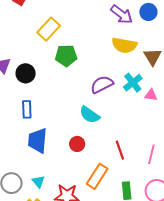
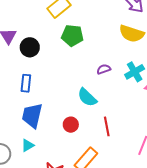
purple semicircle: (102, 84) -> (104, 69), size x0.6
red line: (120, 150) -> (107, 126), moved
cyan triangle: (38, 182) -> (28, 145), moved, turned 32

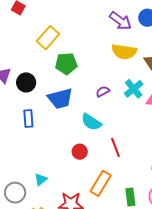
blue trapezoid: (32, 116) -> (60, 99), moved, turned -108

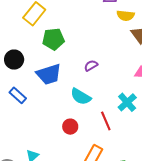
yellow semicircle: (124, 52) -> (126, 16), moved, size x0.7
cyan cross: (134, 89) -> (127, 102), moved
blue rectangle: (28, 118) -> (18, 95), turned -42

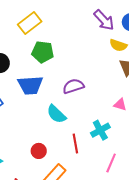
purple semicircle: (91, 66) -> (73, 86), size x1.5
red circle: (70, 127) -> (39, 151), moved

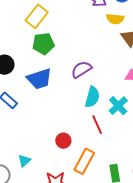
yellow rectangle: (30, 23) -> (37, 16), moved
cyan semicircle: (56, 114) -> (92, 97), moved, turned -105

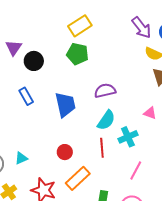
blue trapezoid: (39, 79) -> (65, 105), moved, turned -104

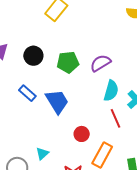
green pentagon: (77, 54) -> (68, 62), moved
black circle: (34, 61) -> (33, 56), moved
blue trapezoid: (65, 105) -> (57, 101), moved

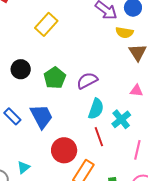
green pentagon: (68, 62) -> (55, 78), turned -30
blue rectangle: (27, 93) -> (12, 116), moved
red circle: (82, 134) -> (64, 150), size x1.6

